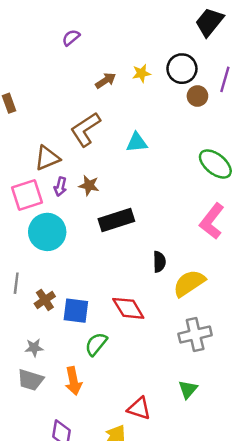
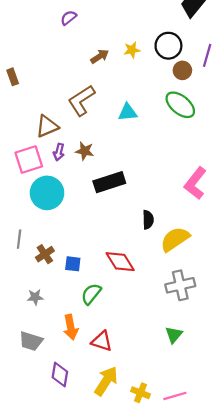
green ellipse: (215, 164) -> (180, 105), moved
blue square: (76, 311) -> (73, 264), size x0.7
gray trapezoid: (31, 380) -> (31, 341), moved
red triangle: (139, 408) -> (102, 341), moved

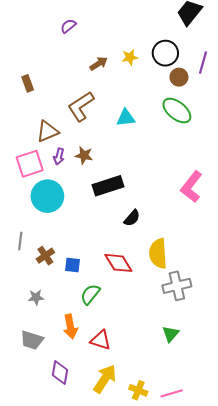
brown rectangle: (13, 77) -> (28, 83), moved
black semicircle: (148, 220) -> (132, 218), moved, turned 42
yellow semicircle: (175, 239) -> (158, 254), moved, turned -60

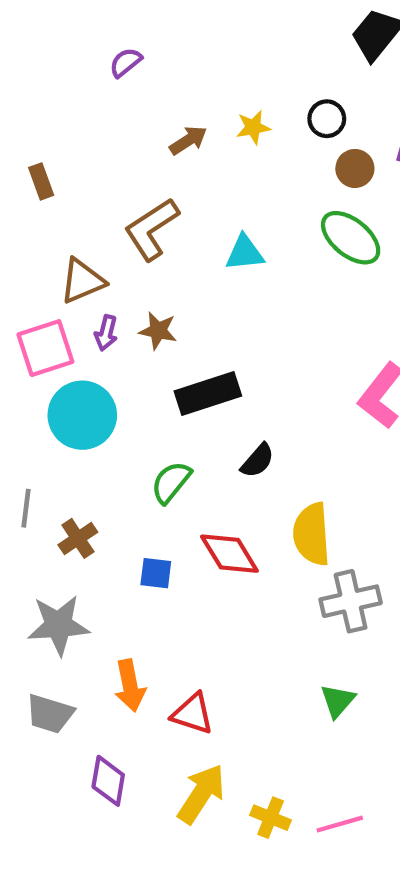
black circle: (165, 53) -> (327, 119), size x0.7
blue square: (72, 265) -> (156, 573), moved
green semicircle: (90, 294) -> (171, 482), moved
gray star: (36, 297) -> (58, 625), size x1.8

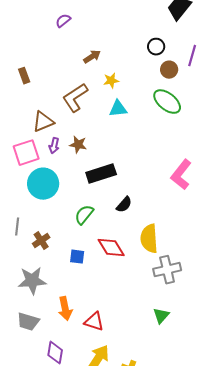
yellow star: (253, 127) -> (111, 81), moved

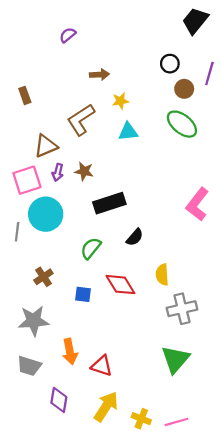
brown arrow: (92, 57) -> (100, 75), turned 30
gray line: (17, 227) -> (17, 232), moved
yellow semicircle: (149, 239) -> (162, 275), size x0.7
green triangle: (161, 316) -> (175, 359), size x1.6

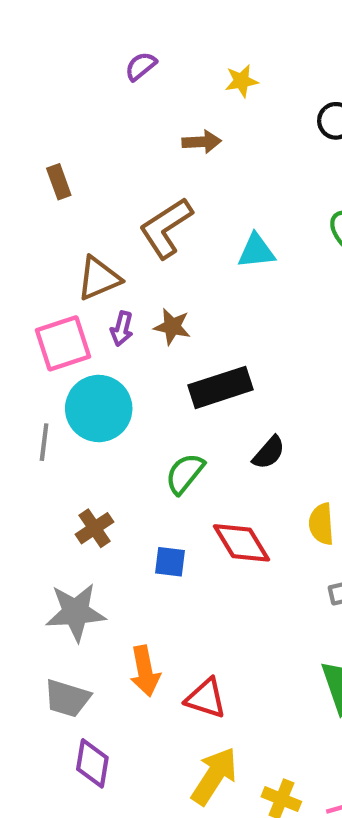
yellow star: (120, 101) -> (241, 81), moved
purple diamond: (59, 400) -> (92, 763), moved

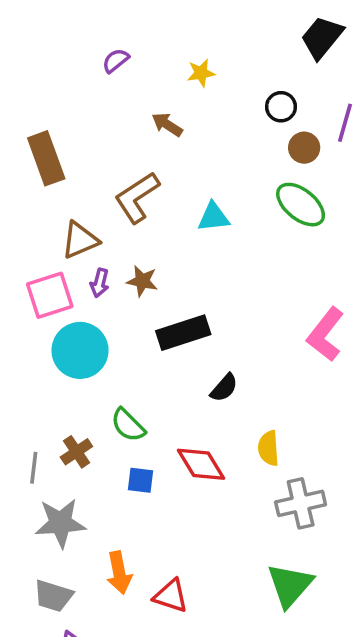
brown arrow: (202, 142) -> (167, 125), turned -144
brown rectangle: (59, 182) -> (46, 158), size x1.8
gray line: (44, 442) -> (34, 468), moved
green semicircle: (185, 474) -> (128, 425), moved, turned -84

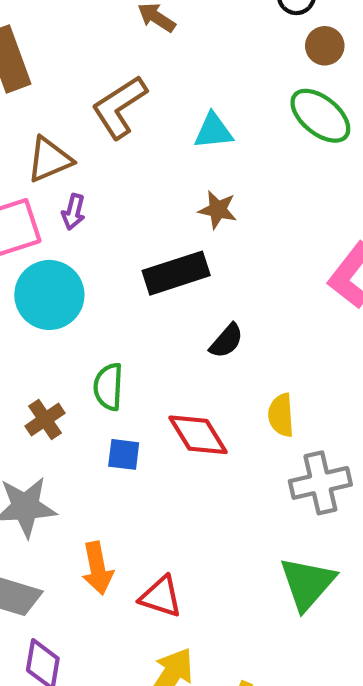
brown star: (142, 281) -> (218, 210), moved
green semicircle: (128, 425) -> (108, 387), turned 48

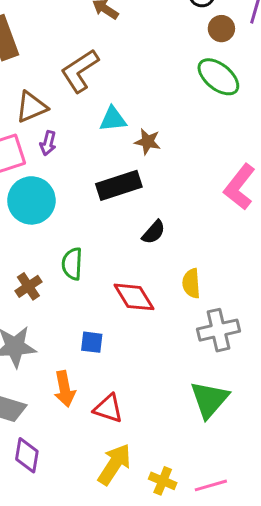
cyan triangle: (213, 131) -> (113, 119), moved
blue square: (124, 454) -> (92, 342), moved

